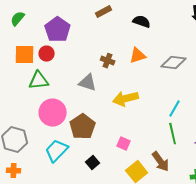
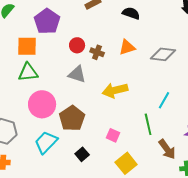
red circle: (47, 54) -> (77, 45), moved
orange square: (25, 55) -> (27, 46), moved
green line: (173, 134) -> (148, 124), moved
brown arrow: (161, 162) -> (167, 149), moved

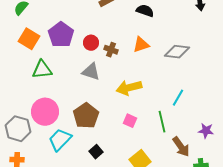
purple pentagon: (47, 21) -> (61, 35), moved
orange square: (27, 46) -> (29, 39), moved, turned 30
pink circle: (42, 104) -> (45, 112), moved
pink square: (113, 135) -> (130, 121), moved

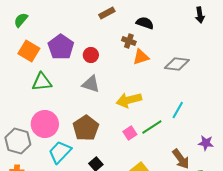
brown cross: (111, 50) -> (129, 41), moved
pink square: (130, 121) -> (130, 133), turned 32
green line: (162, 122) -> (152, 127), moved, turned 70

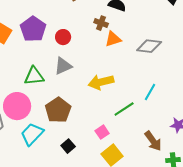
green triangle: (42, 82) -> (34, 76), moved
gray triangle: (91, 84) -> (63, 66), turned -42
pink square: (130, 133) -> (102, 132), moved

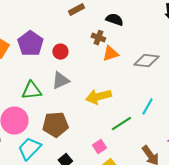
brown pentagon: (58, 110) -> (55, 125), turned 30

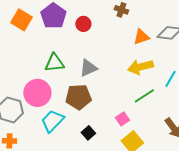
orange triangle: (110, 54) -> (141, 37), moved
gray triangle: (60, 81) -> (88, 68), moved
yellow arrow: (98, 97) -> (140, 67), moved

